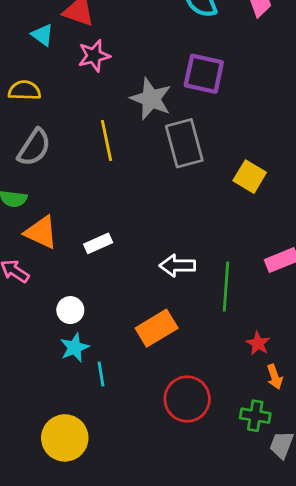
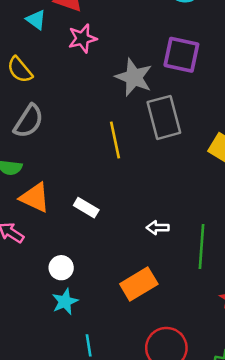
yellow semicircle: (24, 90) -> (20, 70), turned -132
yellow line: (106, 140) -> (115, 140), moved
white rectangle: (98, 243) -> (86, 208), turned 55
white arrow: (177, 266) -> (158, 228), size x0.7
cyan line: (101, 374) -> (89, 345), moved

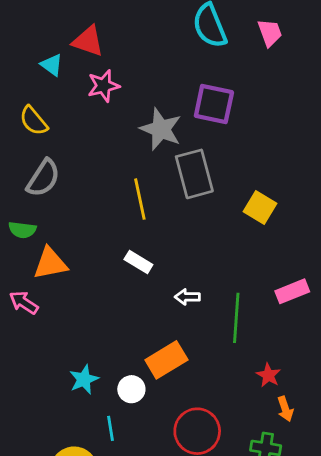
orange triangle: (35, 198) -> (50, 263), turned -36
white rectangle: (86, 208) -> (138, 262), moved
white circle: (61, 268) -> (131, 389), moved

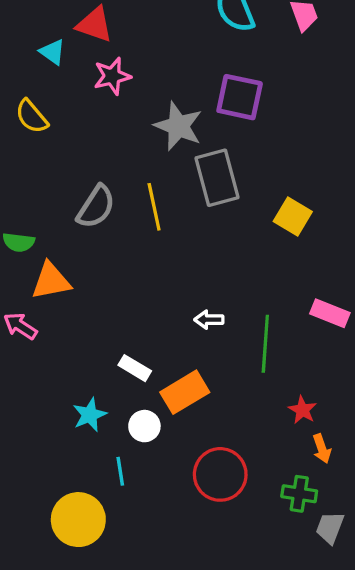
gray semicircle: (43, 178) -> (96, 207), moved
white rectangle: (138, 262) -> (135, 368), moved
pink rectangle: (292, 291) -> (330, 313), turned 44

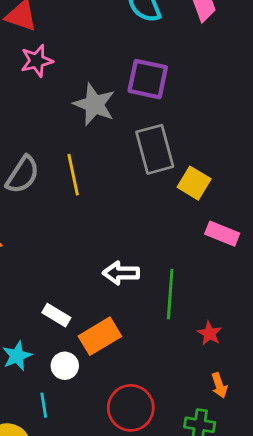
gray rectangle: (217, 178) -> (155, 149), moved
pink rectangle: (330, 313) -> (222, 234), moved
white arrow: (209, 320) -> (121, 273), size x1.4
red star: (302, 410) -> (210, 333), moved

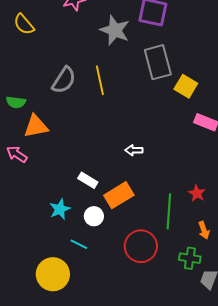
white arrow: (121, 273) -> (134, 150), size x0.7
green line: (170, 294) -> (169, 211), moved
cyan line: (44, 405) -> (79, 244), turned -54

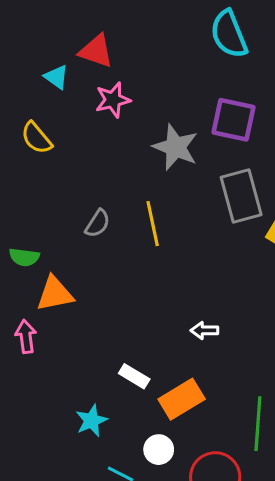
gray semicircle: (64, 80) -> (98, 224), size x0.7
pink arrow: (17, 154) -> (26, 337), turned 50
white circle: (94, 216) -> (159, 450), moved

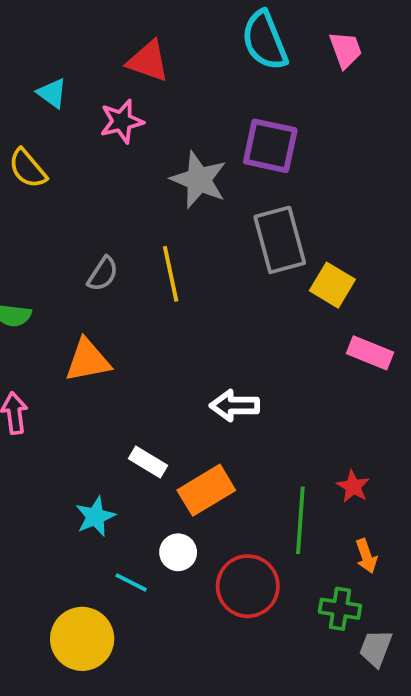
red triangle: (96, 51) -> (148, 61), moved
orange triangle: (55, 294) -> (88, 360), moved
white arrow: (204, 330) -> (235, 406), size x1.4

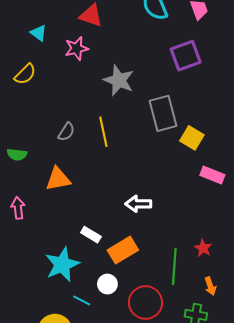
purple square: (270, 146) -> (186, 56), moved, turned -32
yellow semicircle: (28, 168) -> (25, 74), turned -95
cyan star: (95, 517) -> (62, 264), size x1.6

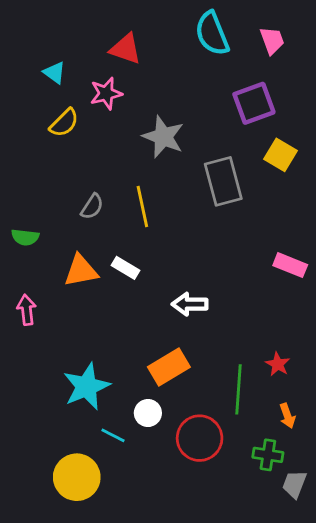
yellow semicircle: (25, 74) -> (64, 123), moved
yellow square: (192, 138) -> (280, 155), moved
white rectangle: (91, 235) -> (126, 268), moved

